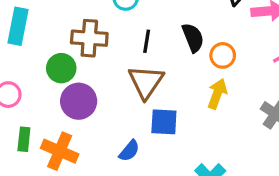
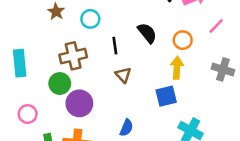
orange circle: (223, 55) -> (183, 40), moved
brown triangle: (146, 82) -> (123, 75), size x0.6
blue square: (164, 122) -> (166, 96), moved

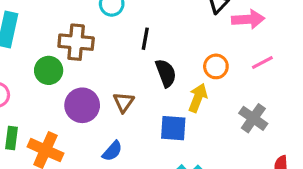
black semicircle: (147, 33) -> (166, 73), moved
black line: (115, 46) -> (145, 39), moved
brown triangle: (123, 75) -> (124, 102), moved
purple circle: (79, 103) -> (82, 105), moved

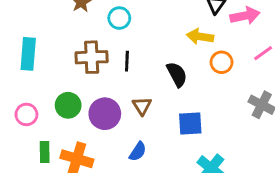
black line: (145, 39) -> (127, 61), moved
green circle: (49, 70) -> (68, 105), moved
yellow arrow: (198, 98) -> (200, 37), moved, turned -95

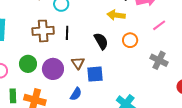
orange circle: (222, 62) -> (130, 40), moved
blue square: (190, 123) -> (95, 74), moved

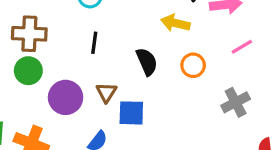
brown cross: (43, 31) -> (29, 34), moved
gray cross: (159, 60) -> (236, 102), turned 30
green circle: (28, 64) -> (28, 71), moved

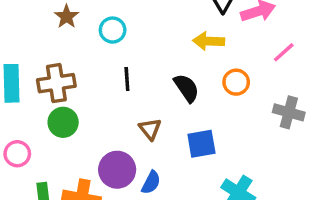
purple circle: (66, 97) -> (117, 170), moved
gray cross: (236, 102) -> (289, 112), turned -36
blue square: (131, 113) -> (201, 144), moved

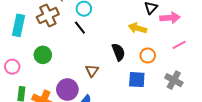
black line: (127, 79) -> (80, 28), moved, turned -48
brown cross: (56, 83) -> (48, 16), moved, turned -30
blue square: (201, 144) -> (137, 80), moved

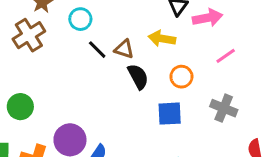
black line: (80, 28) -> (97, 50), moved
green circle: (43, 55) -> (20, 107), moved
brown triangle: (92, 71) -> (124, 49), moved, turned -40

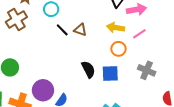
yellow arrow: (162, 39) -> (116, 28), moved
pink line: (226, 56) -> (139, 34), moved
black semicircle: (138, 77) -> (88, 69), moved

